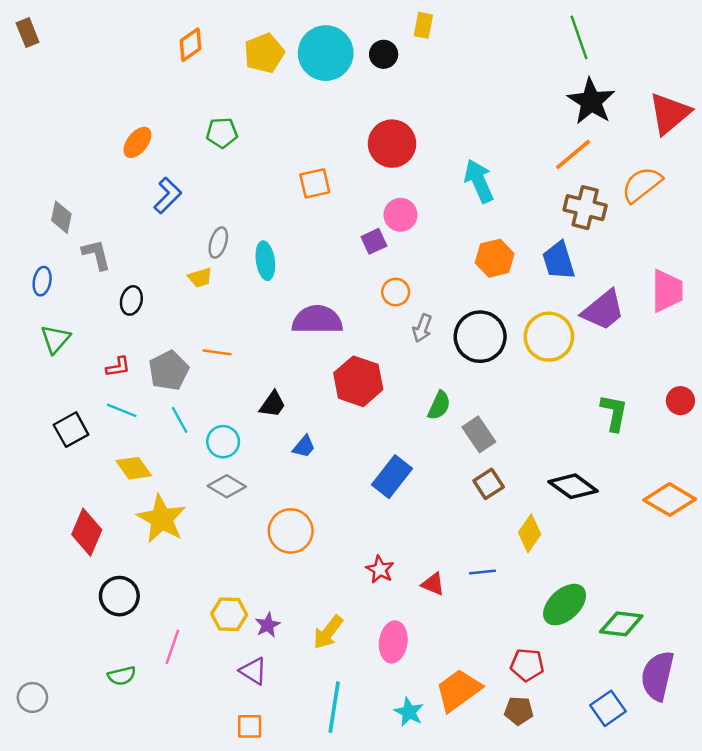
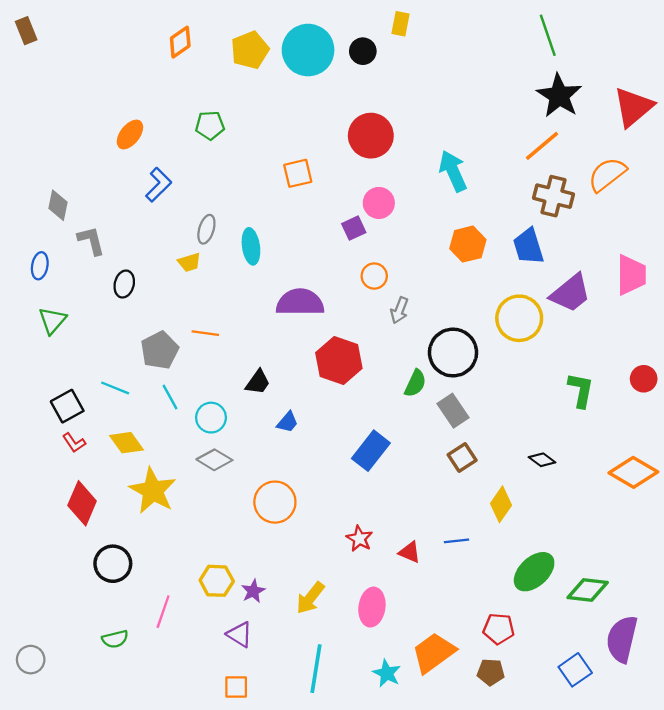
black circle: (480, 337) -> (453, 353), moved
red L-shape: (118, 367) -> (74, 443), moved, turned 65
black diamond: (573, 486) -> (542, 460), size x0.6

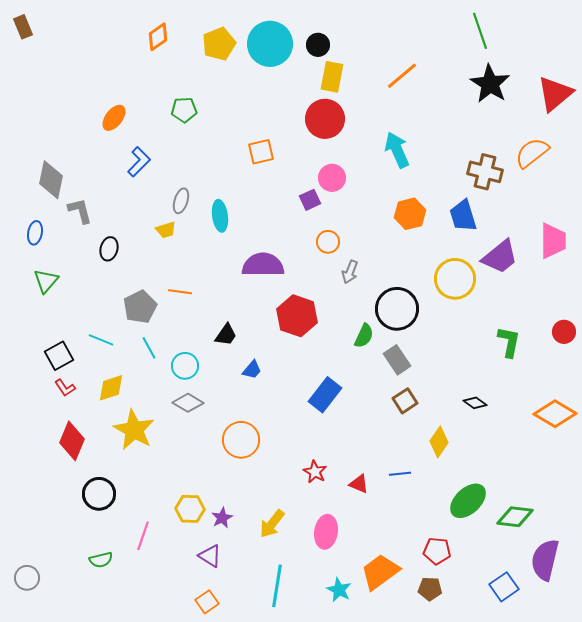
yellow rectangle: (400, 24) -> (332, 77), moved, size x1.4
orange line: (542, 146) -> (402, 76), moved
gray diamond: (58, 205) -> (51, 180), size x1.4
yellow diamond: (127, 443) -> (111, 388), turned -72
orange square: (236, 687) -> (207, 602), turned -35

